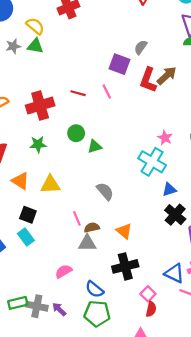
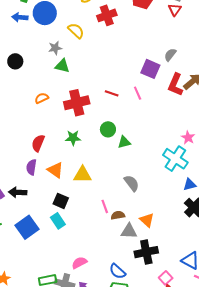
green triangle: (35, 46) -> (62, 66), moved
gray triangle: (87, 243) -> (129, 231), moved
pink semicircle: (63, 271) -> (79, 263), moved

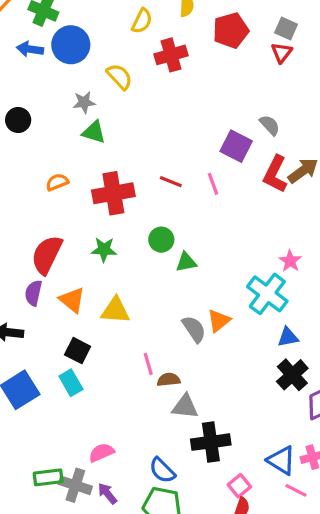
gray semicircle: (170, 55) -> (270, 125), turned 96
red semicircle: (38, 143) -> (47, 255), size x1.4
orange triangle: (147, 220) -> (219, 321), moved, turned 35

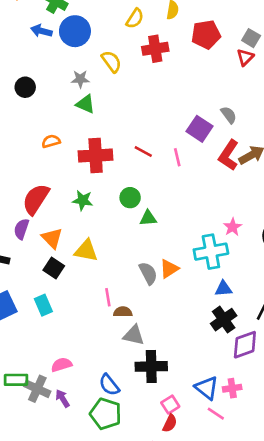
cyan cross: (267, 294) -> (211, 252), turned 36
black square: (78, 351) -> (54, 268), moved

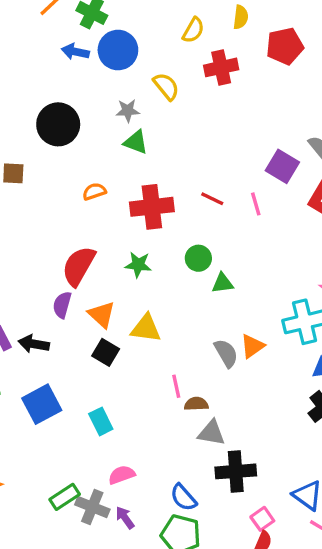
black circle: (25, 87) -> (58, 124), size x1.6
cyan rectangle: (43, 305) -> (101, 421), moved
green rectangle: (16, 380) -> (65, 497), turned -30

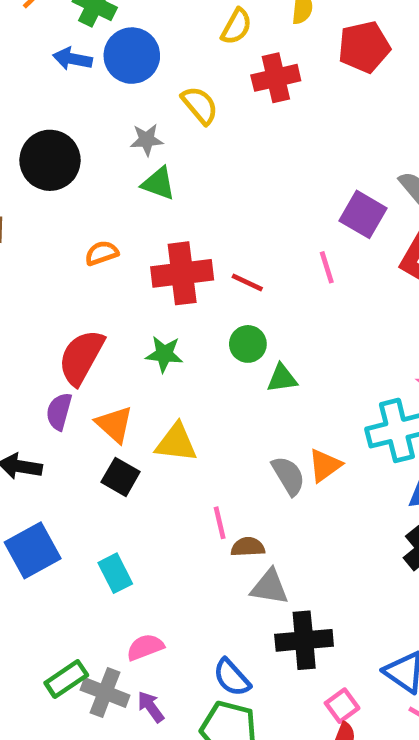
red line: (212, 199) -> (247, 283), moved

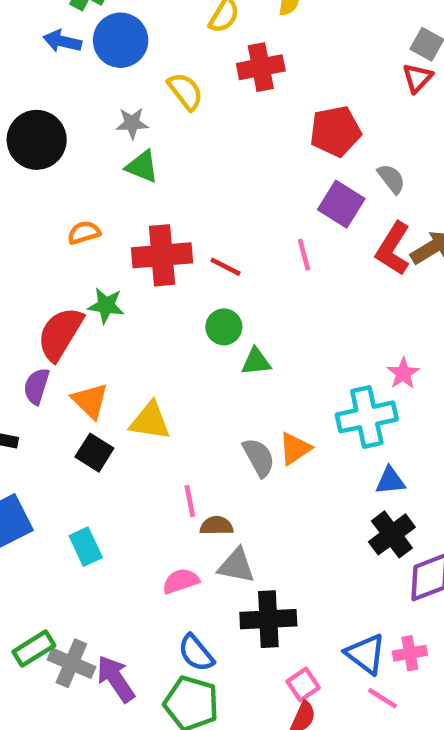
red pentagon: (364, 47) -> (335, 131), moved
green star: (164, 354) -> (106, 305), moved
pink semicircle: (145, 647) -> (181, 581), moved
purple arrow: (151, 707) -> (116, 679), size x1.5

